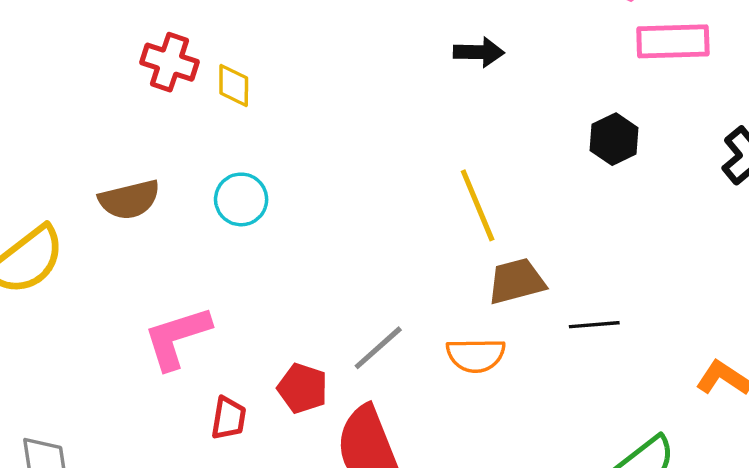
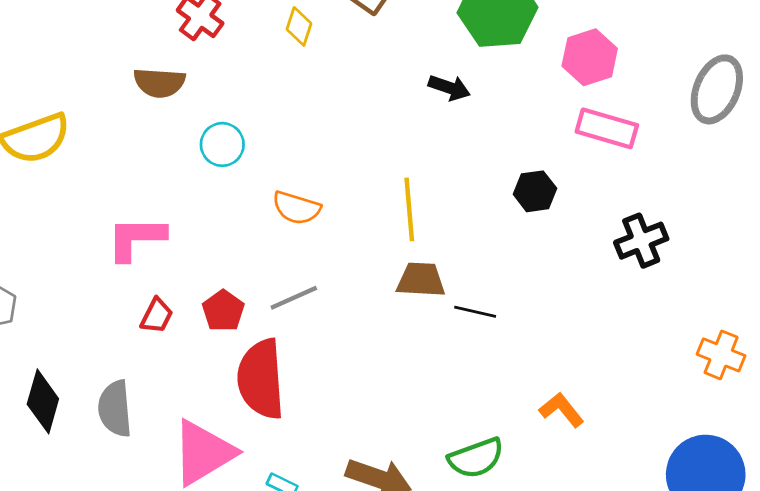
yellow diamond: (234, 86) -> (299, 26), moved
brown semicircle: (129, 200) -> (159, 83), moved
black line: (594, 325) -> (475, 312), moved
orange semicircle: (476, 355) -> (296, 208), moved

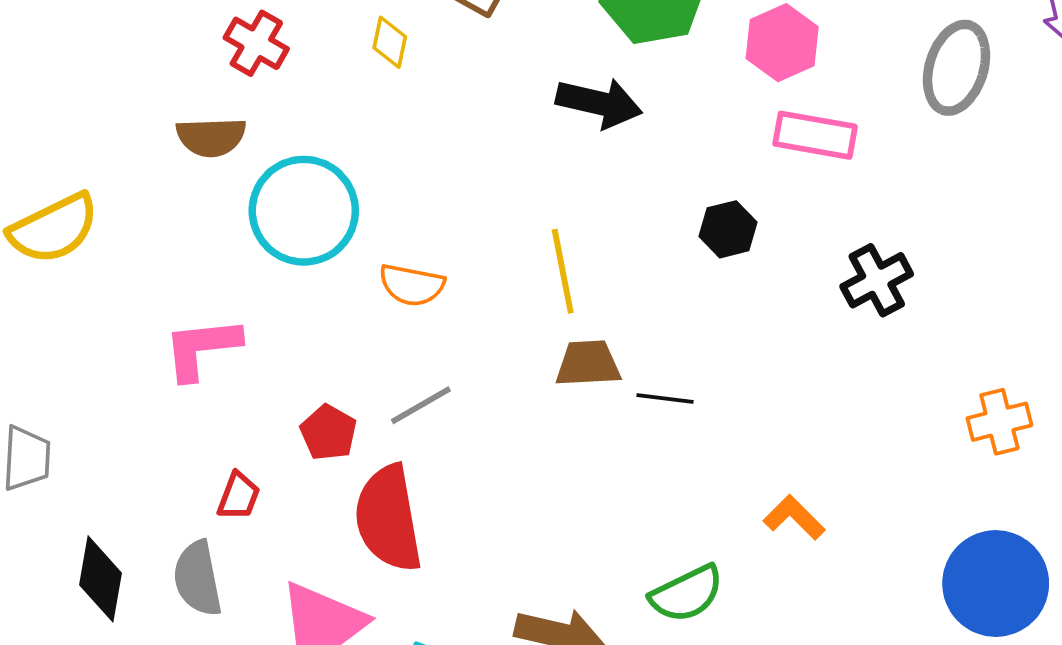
black arrow: (449, 88) -> (599, 103), size x1.5
cyan circle: (222, 144) -> (304, 211), size x1.8
red trapezoid: (157, 316) -> (239, 496), moved
orange cross: (721, 355) -> (999, 422), turned -30

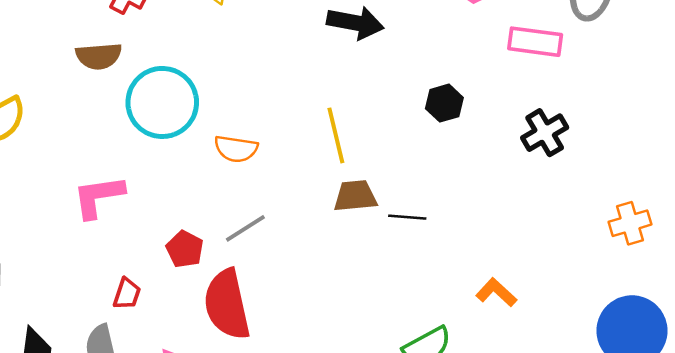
pink rectangle: (815, 135) -> (535, 42), moved

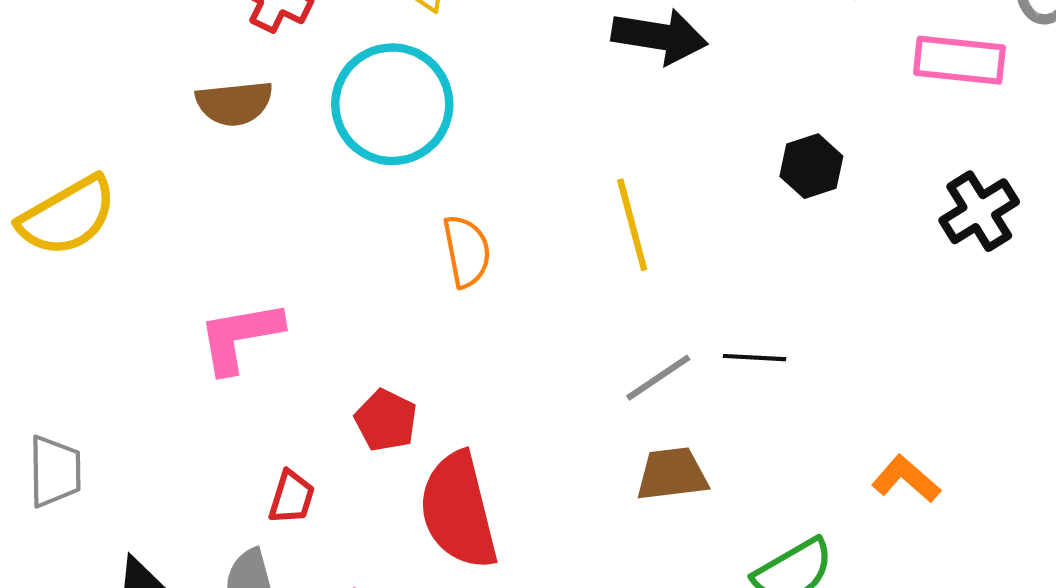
cyan circle: (162, 102) -> (392, 104), moved
orange semicircle: (236, 149) -> (467, 251), turned -108
brown trapezoid: (355, 196) -> (672, 474), moved
gray line: (245, 228) -> (658, 378), moved

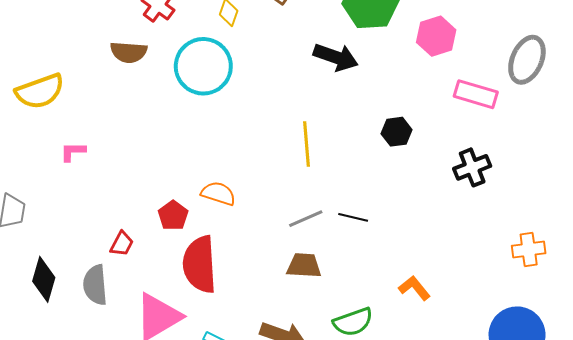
orange semicircle: (467, 251) -> (218, 193), moved, turned -72
pink L-shape: (240, 337) -> (73, 151), moved, size x0.6

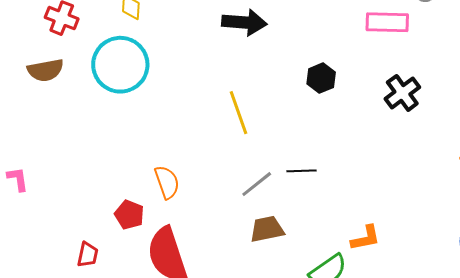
pink L-shape: (73, 151) -> (18, 179), turned 96
orange semicircle: (218, 193) -> (167, 182), turned 68
orange L-shape: (414, 288) -> (366, 238), moved, turned 132

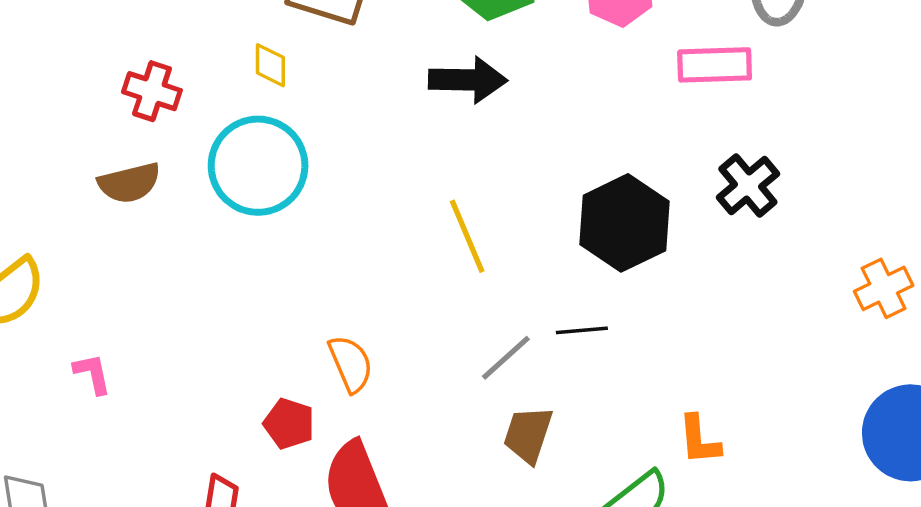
black hexagon: (321, 78) -> (625, 223), moved, size x1.8
brown trapezoid: (267, 229) -> (528, 435), turned -57
orange L-shape: (366, 238) -> (699, 440), turned 100

